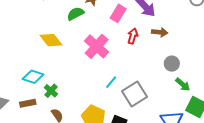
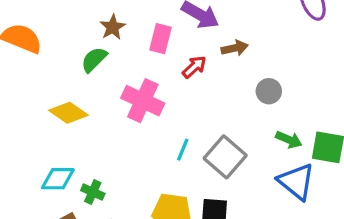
red arrow: (133, 36) -> (194, 67), turned 49
green arrow: (183, 85) -> (289, 140), moved

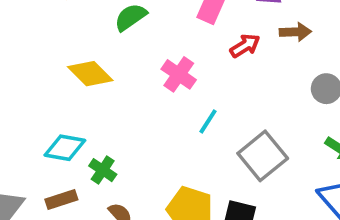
pink cross: (143, 101) -> (179, 74), size x0.7
cyan line: (183, 150) -> (208, 121), moved

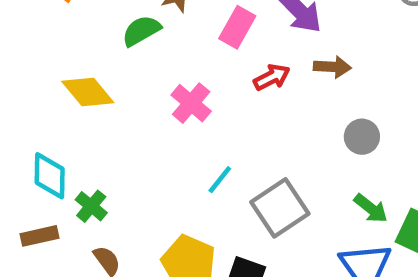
cyan line: (208, 121) -> (220, 180), moved
cyan diamond: (65, 148) -> (50, 176), turned 75

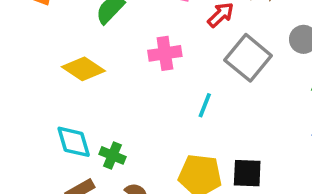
pink cross: (191, 103) -> (165, 53), turned -32
gray square: (280, 208) -> (248, 58), moved

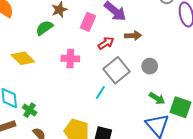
cyan line: (205, 105) -> (100, 93), moved

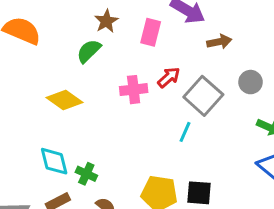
red arrow: (106, 43) -> (169, 77), moved

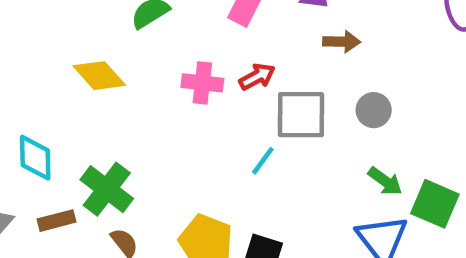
gray square: (203, 96) -> (301, 115), turned 36
cyan diamond: (54, 161) -> (35, 158), moved
green cross: (86, 174) -> (107, 189), size x1.6

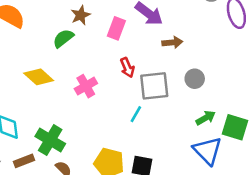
red arrow: (257, 77) -> (127, 67), turned 102
pink cross: (202, 83) -> (86, 86), moved, turned -30
green arrow: (385, 181) -> (206, 118), turned -60

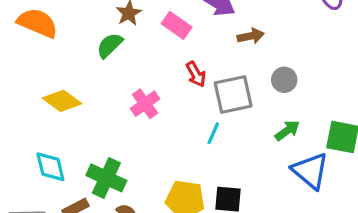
pink rectangle: (116, 28) -> (177, 25), turned -70
yellow diamond: (39, 77) -> (62, 101), moved
green arrow: (206, 118) -> (287, 131), moved

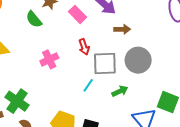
green semicircle: (110, 45) -> (34, 19), turned -96
gray circle: (284, 80) -> (138, 60), size x1.6
green arrow: (287, 131) -> (120, 91), moved

